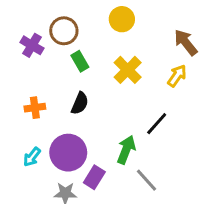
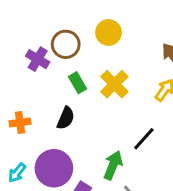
brown circle: (64, 31) -> (66, 44), moved
purple cross: (32, 45) -> (38, 59), moved
green rectangle: (80, 61) -> (78, 83), moved

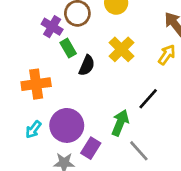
green rectangle: (78, 83) -> (68, 48), moved
black semicircle: (66, 118) -> (87, 65), moved
orange cross: (20, 123) -> (36, 84), size x1.5

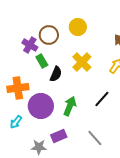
green arrow: (120, 123) -> (70, 106), moved
purple circle: (67, 125) -> (41, 106), moved
purple rectangle: (91, 148) -> (59, 136), turned 35

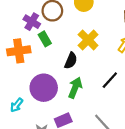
black semicircle: (56, 74) -> (71, 61), moved
orange cross: (18, 88) -> (19, 51), moved

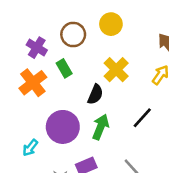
purple cross: (32, 22) -> (37, 48), moved
orange cross: (19, 51) -> (33, 83), turned -30

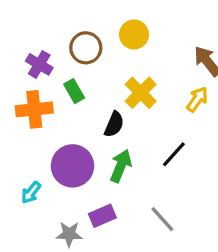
orange cross: (33, 83) -> (34, 109), turned 32

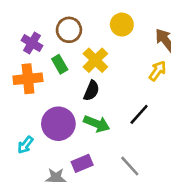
yellow circle: (134, 35) -> (122, 25), moved
yellow cross: (141, 93) -> (95, 60), moved
green arrow: (121, 166) -> (97, 124), turned 90

